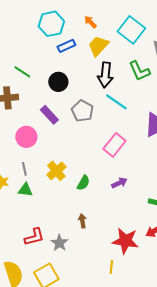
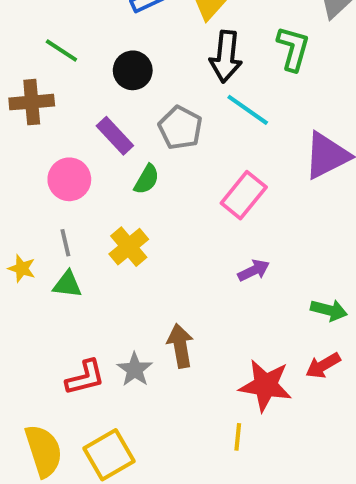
green L-shape: (139, 71) -> (293, 49), turned -140
green semicircle: (83, 183) -> (147, 179), moved
brown arrow: (82, 221) -> (180, 346), size x1.5
gray star: (59, 243) -> (135, 370), moved

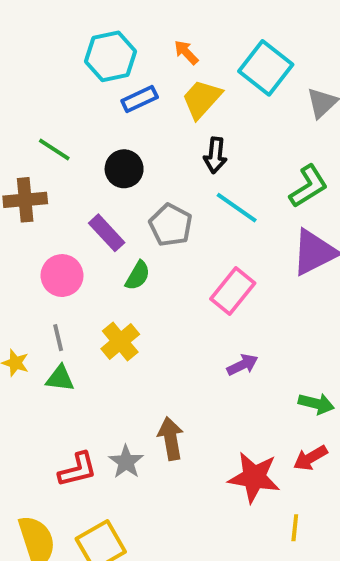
green L-shape: (293, 49) -> (308, 186), moved, turned 42
black arrow: (226, 56) -> (215, 155), size x0.7
yellow line: (238, 437) -> (295, 528), moved

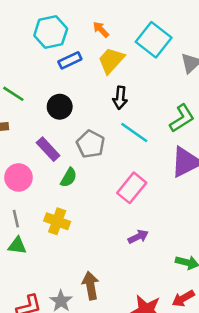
yellow cross: (120, 342) -> (57, 221), turned -30

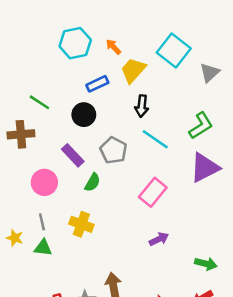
orange arrow: (101, 29) -> (113, 47), moved
blue rectangle: (70, 60) -> (97, 84), moved

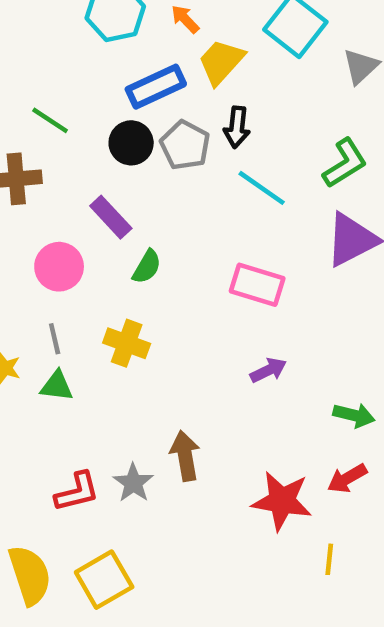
blue rectangle: (97, 84) -> (156, 87), size x1.4
gray pentagon: (113, 150) -> (185, 145), moved
pink rectangle: (153, 192) -> (257, 285), turned 68

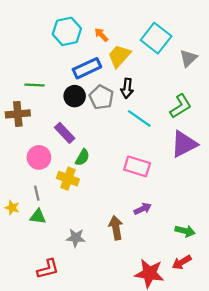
green line: (50, 120) -> (34, 85), turned -30
yellow cross: (127, 343) -> (68, 179), moved
brown arrow: (185, 456) -> (116, 228), moved
gray star: (133, 483) -> (76, 238), moved, turned -30

